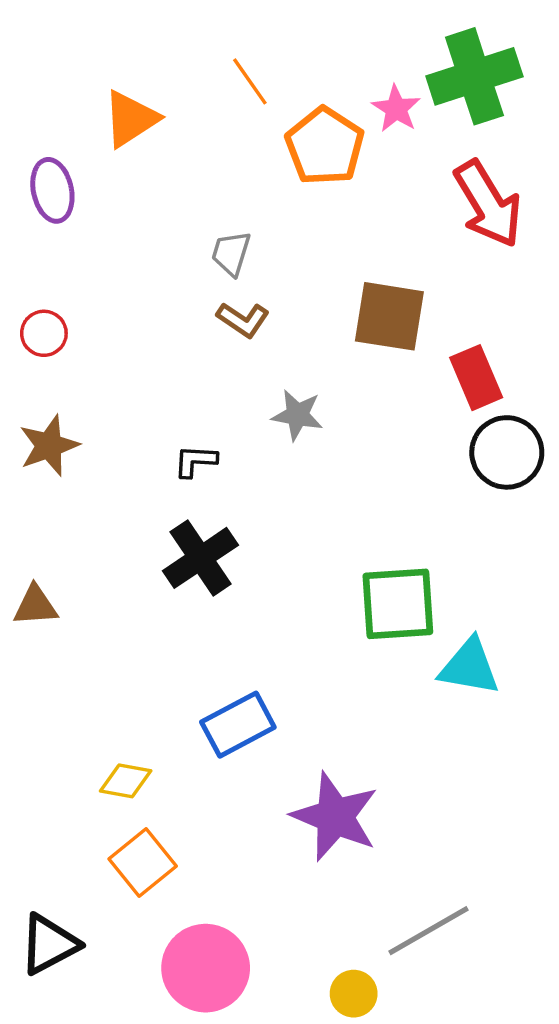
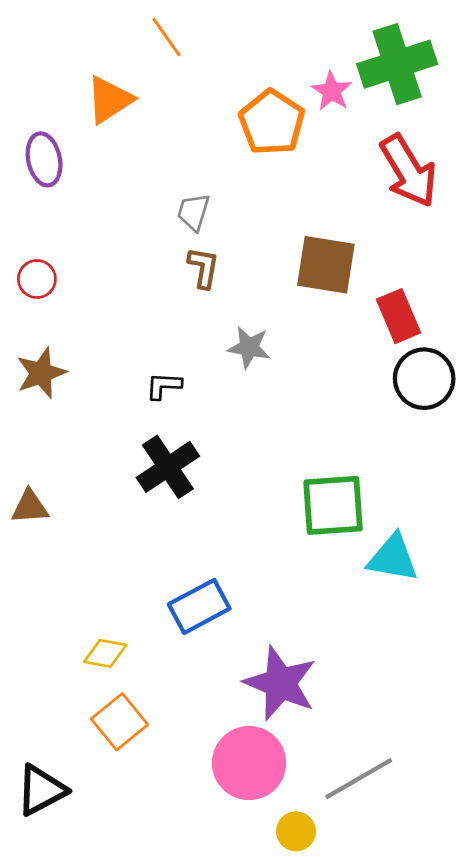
orange line: (250, 81) -> (166, 37), moved
brown L-shape: (243, 320) -> (203, 268), turned -114
pink circle: (206, 968) -> (249, 763), moved

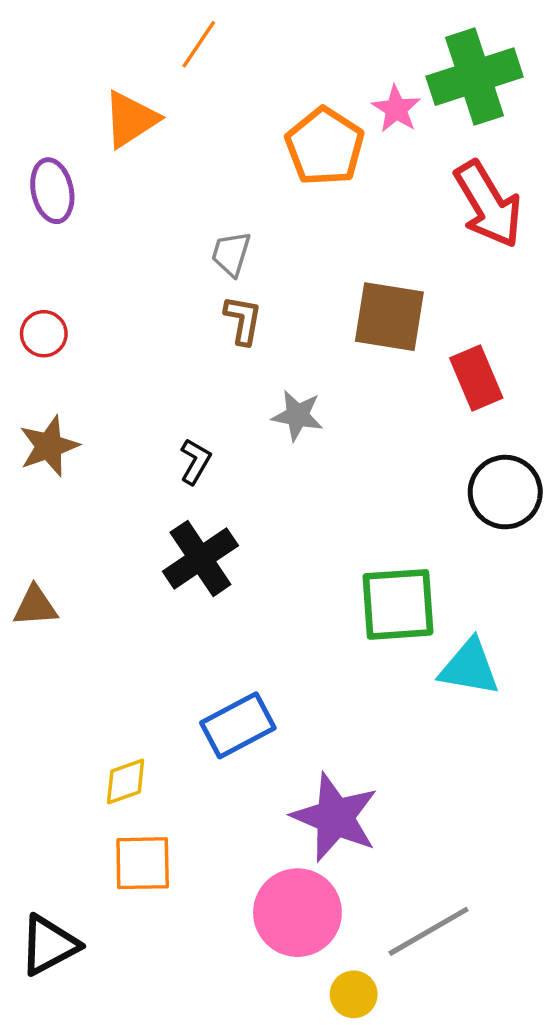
orange line: (166, 37) -> (199, 44), turned 69
black circle: (424, 379) -> (505, 492), moved
black L-shape: (164, 386) -> (195, 461), turned 117
yellow diamond: (105, 653) -> (126, 781), turned -30
orange square: (119, 722) -> (143, 863), turned 38

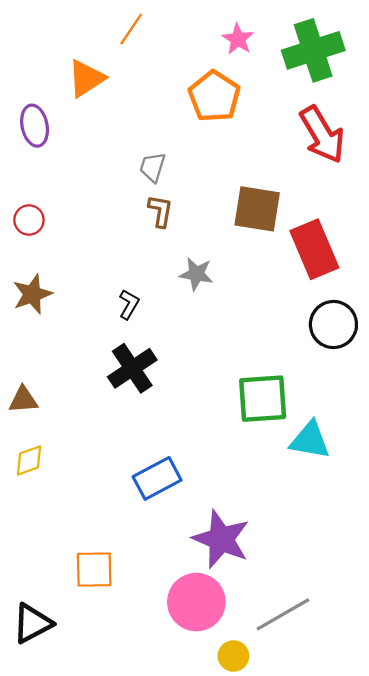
pink star: (396, 109) -> (238, 39), moved
red rectangle: (476, 378) -> (314, 249), size x1.4
yellow diamond: (126, 781) -> (29, 460), moved

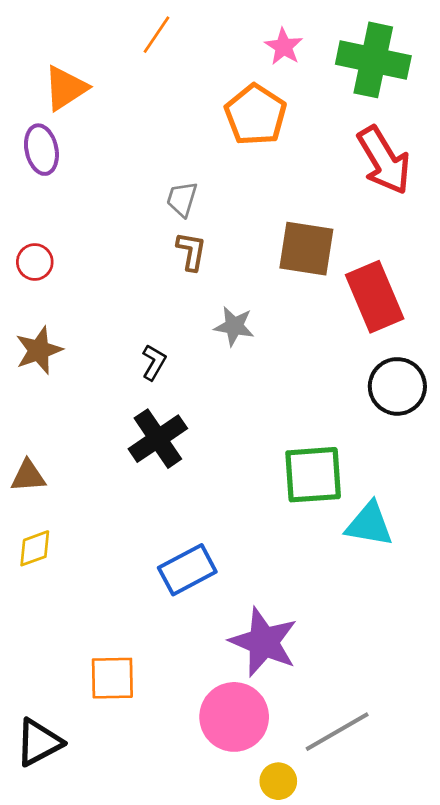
green cross: (313, 50) -> (373, 60), turned 30
orange triangle: (86, 78) -> (66, 88), moved

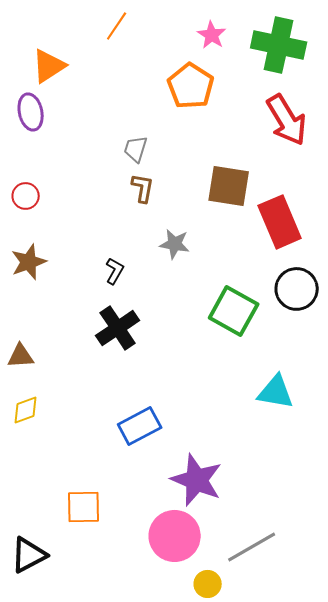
green square: (313, 475) -> (234, 311), moved, turned 33

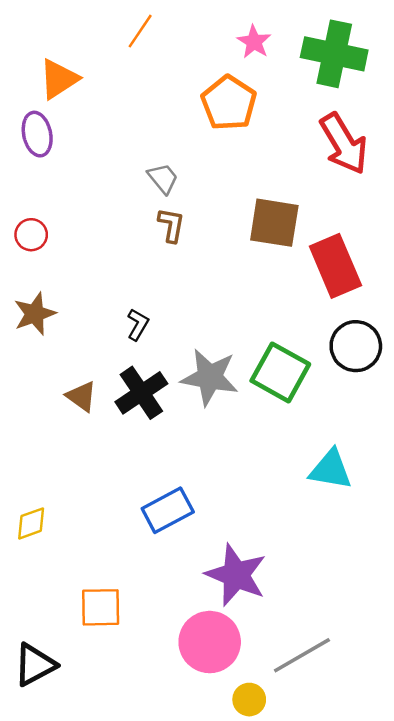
gray trapezoid: (136, 149) -> (163, 178), turned 124
gray star: (175, 244) -> (210, 377), moved, size x1.6
brown triangle: (21, 356) -> (81, 396), moved, turned 40
yellow diamond: (26, 410) -> (31, 523), moved

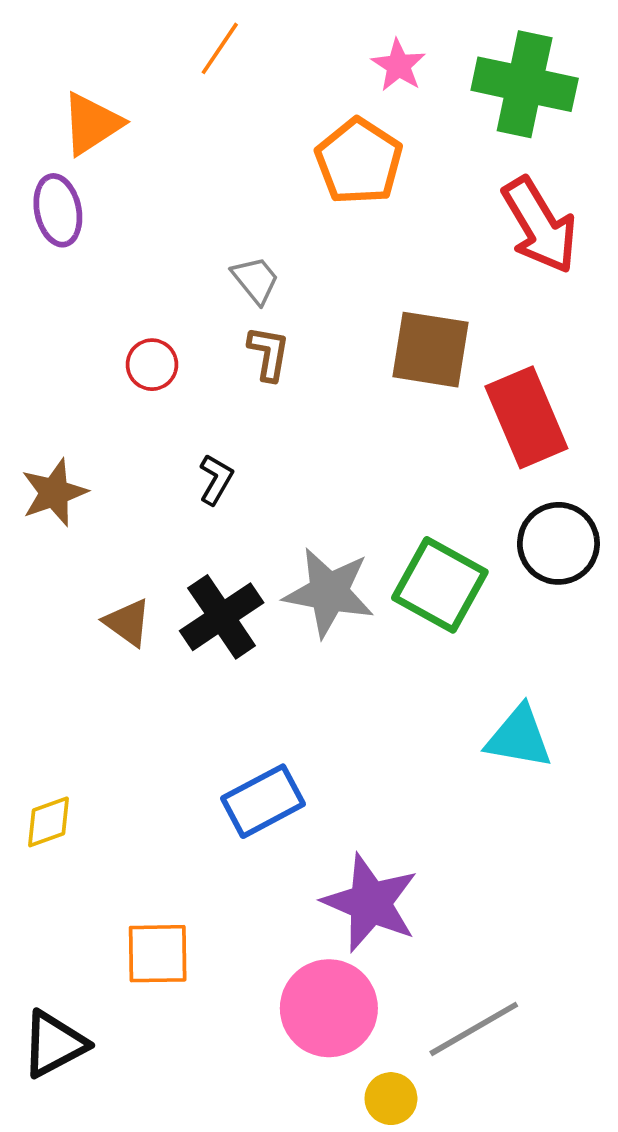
red circle: (31, 235) -> (152, 365), moved
black L-shape: (138, 325) -> (216, 479), moved

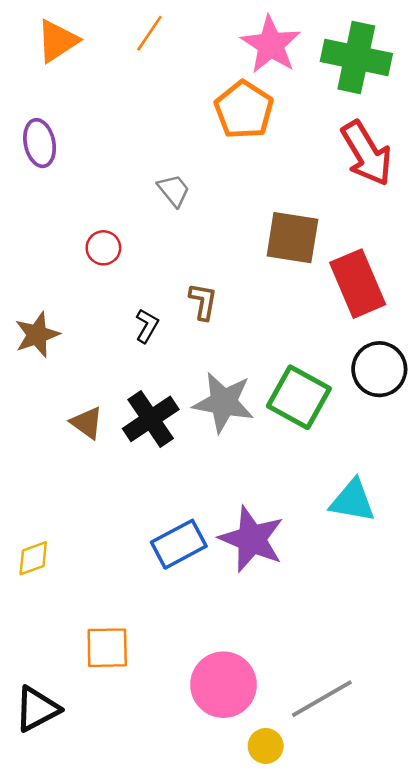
pink star: (399, 65) -> (271, 45), size x1.6
orange triangle: (92, 124) -> (57, 41), moved
brown L-shape: (269, 353) -> (203, 301), moved
purple star: (370, 903) -> (252, 539), moved

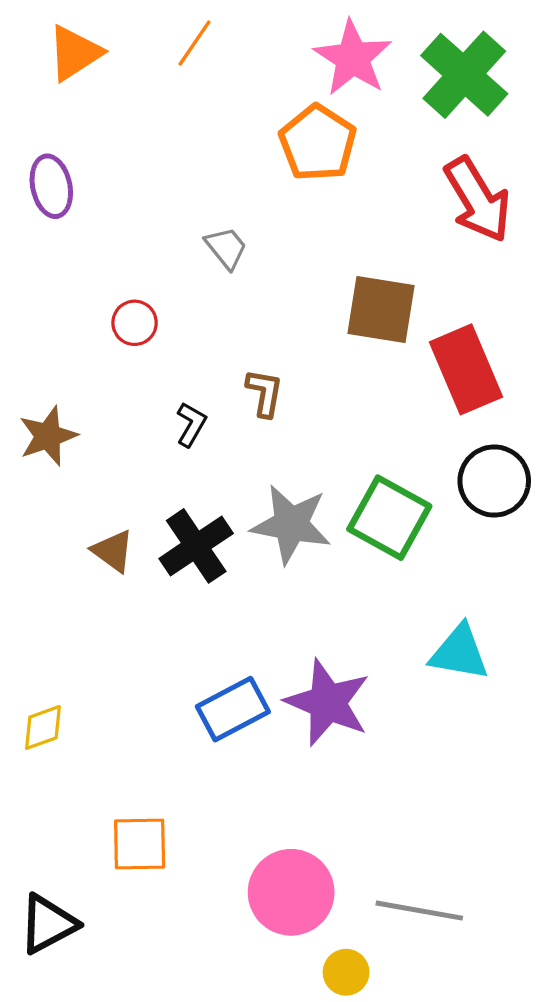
green cross: (356, 57) -> (464, 75), turned 30
gray line: (322, 699) -> (419, 911), turned 40

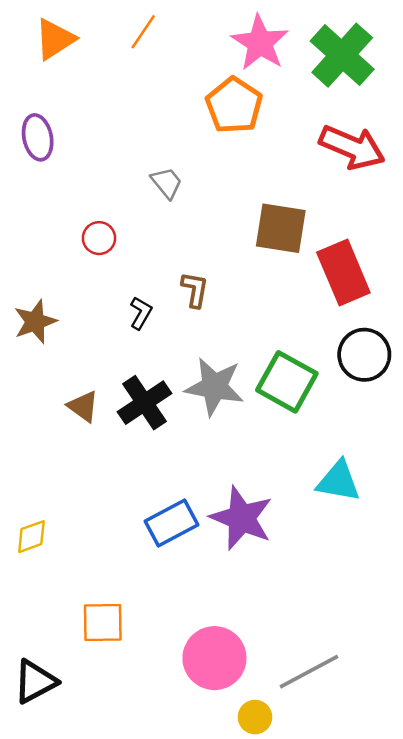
red arrow: (478, 200) -> (352, 147), turned -36
gray line: (419, 911) -> (309, 672), turned -38

